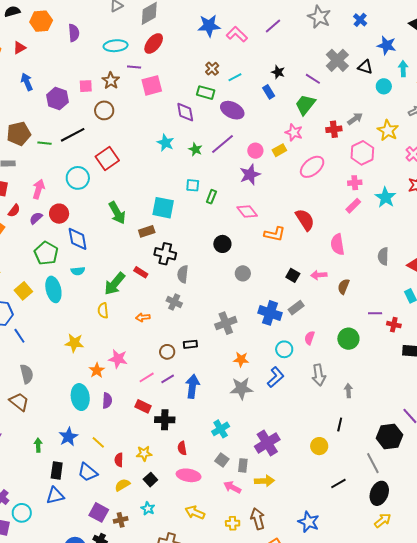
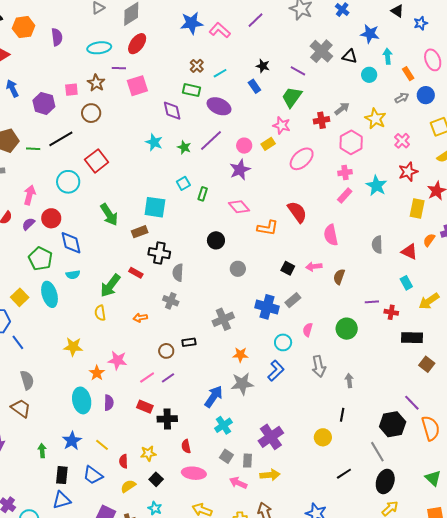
cyan square: (193, 185) -> (183, 183), turned -32
blue arrow: (192, 386) -> (214, 397), moved, turned 30

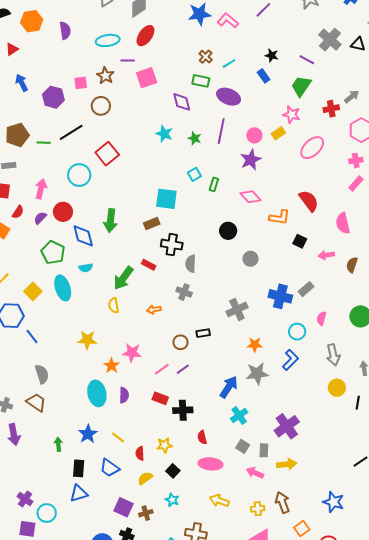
purple line: (211, 141) -> (221, 131), turned -35
green arrow: (109, 215) -> (110, 221), moved, turned 40
black square: (288, 268) -> (300, 241), moved
yellow circle: (323, 437) -> (337, 388), moved

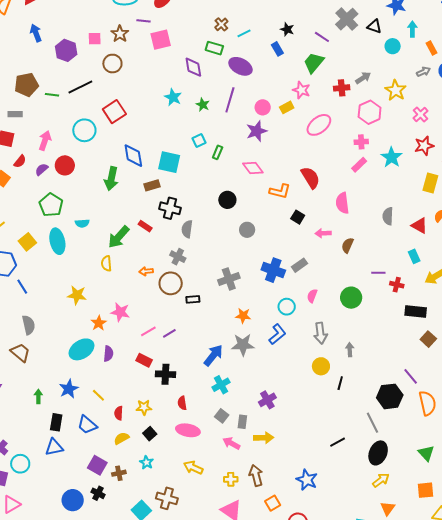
blue diamond: (83, 236) -> (133, 156), moved
brown circle: (180, 342) -> (171, 283), moved, size x1.5
cyan ellipse: (97, 393) -> (81, 349), turned 65
purple cross: (287, 426) -> (267, 400), size x0.7

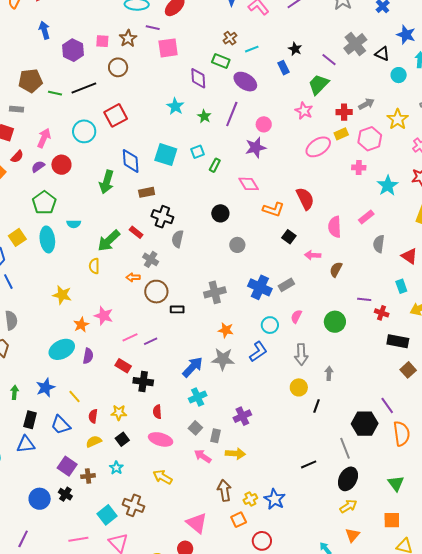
yellow rectangle: (287, 107) -> (341, 134), moved
cyan square: (169, 162) -> (166, 155), moved
pink rectangle: (359, 165) -> (366, 217), moved
gray cross: (178, 257) -> (151, 259), moved
yellow cross: (231, 479) -> (250, 499), moved, turned -32

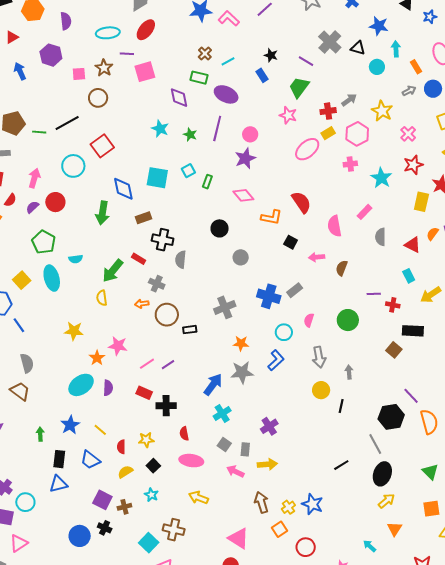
purple hexagon: (73, 50) -> (51, 55), moved
brown square: (408, 370) -> (394, 350), moved

